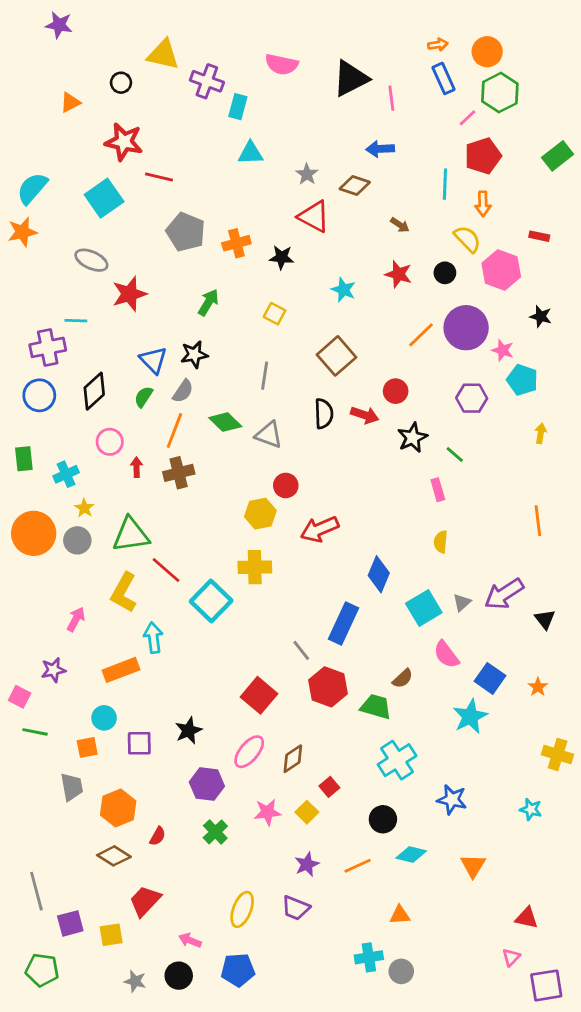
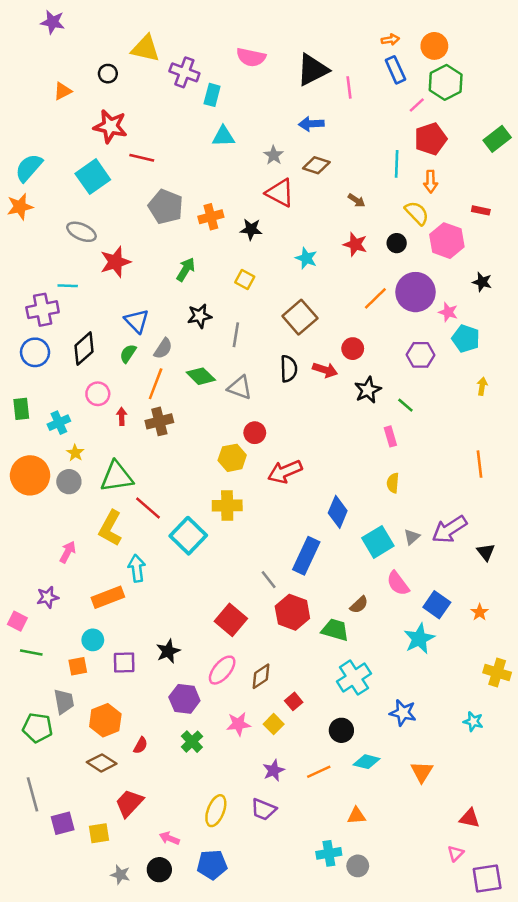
blue arrow: (380, 149) -> (311, 124), moved
black star: (194, 354) -> (200, 316), moved
green pentagon: (42, 970) -> (38, 728), moved

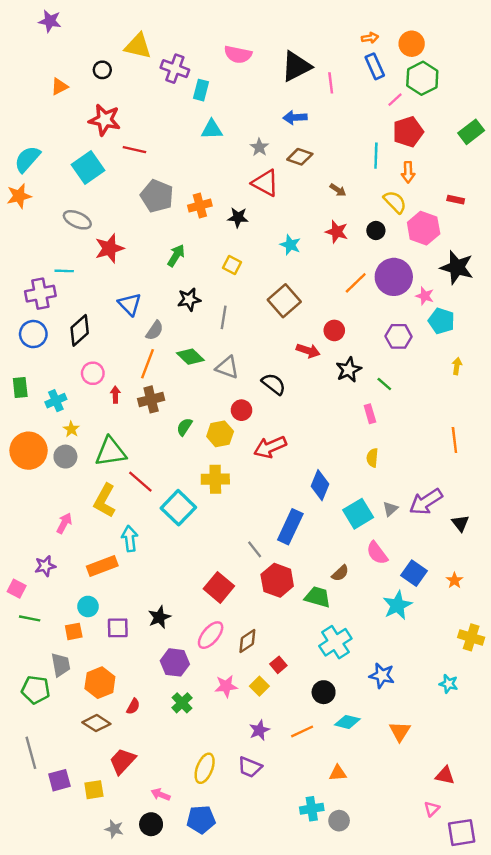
black star: (482, 282) -> (457, 267), size x1.8
green semicircle: (128, 354) -> (184, 427), moved
black semicircle: (289, 369) -> (274, 384), moved, turned -50

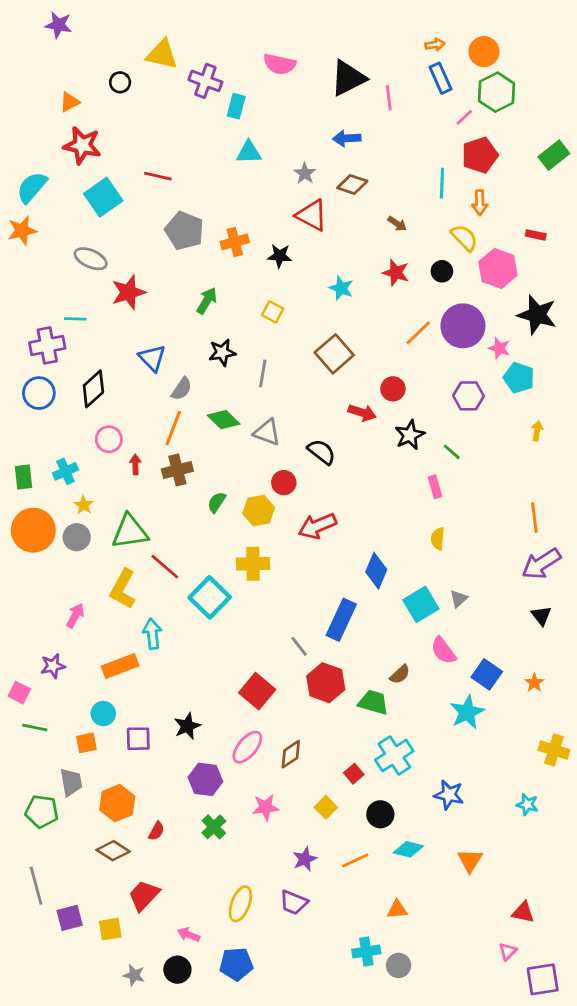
red star: (105, 120) -> (82, 145), moved
green rectangle: (20, 388) -> (23, 477), moved
purple arrow: (426, 502) -> (541, 564), moved
red square: (278, 665) -> (354, 774), moved
yellow square: (259, 686) -> (326, 807), moved

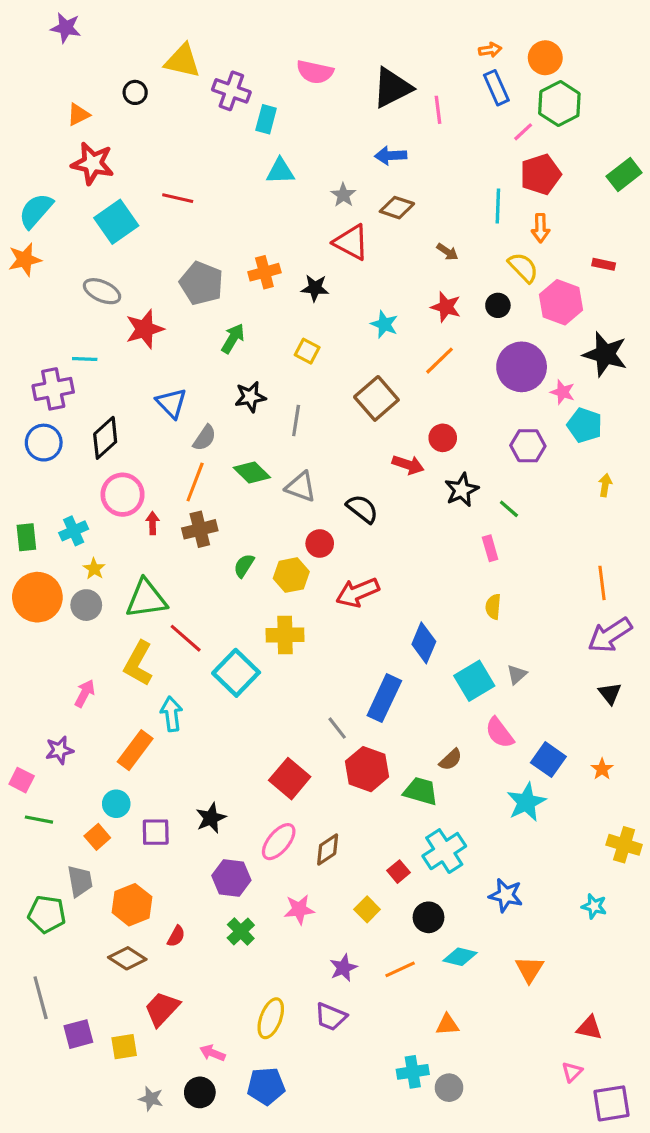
gray pentagon: (184, 231) -> (201, 283), moved
orange line: (418, 333) -> (440, 361), moved
pink circle: (109, 439) -> (123, 495), size x1.4
orange rectangle: (120, 666) -> (135, 750), turned -32
orange square: (86, 743) -> (97, 837), turned -30

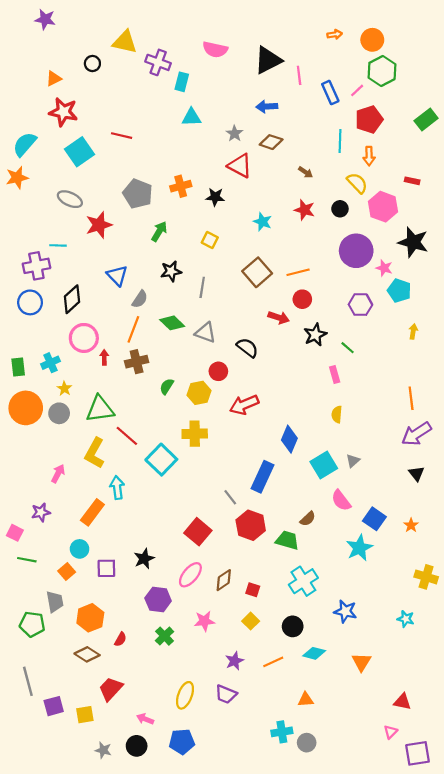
blue rectangle: (496, 88) -> (330, 93), moved
orange line: (440, 361) -> (298, 272), moved, turned 30
red square: (399, 872) -> (253, 590), moved, turned -32

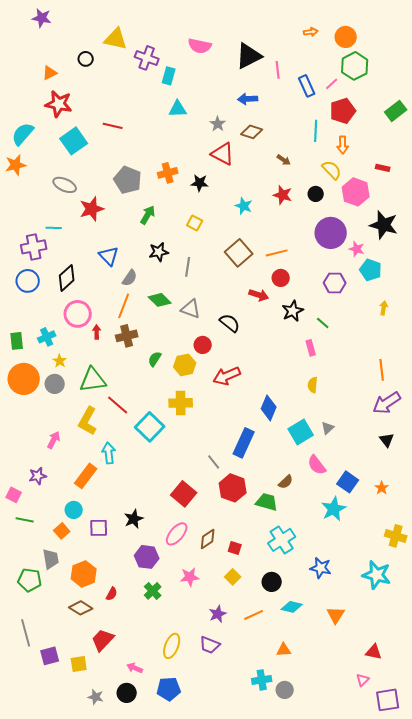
cyan star: (406, 619) -> (377, 575), size x1.8

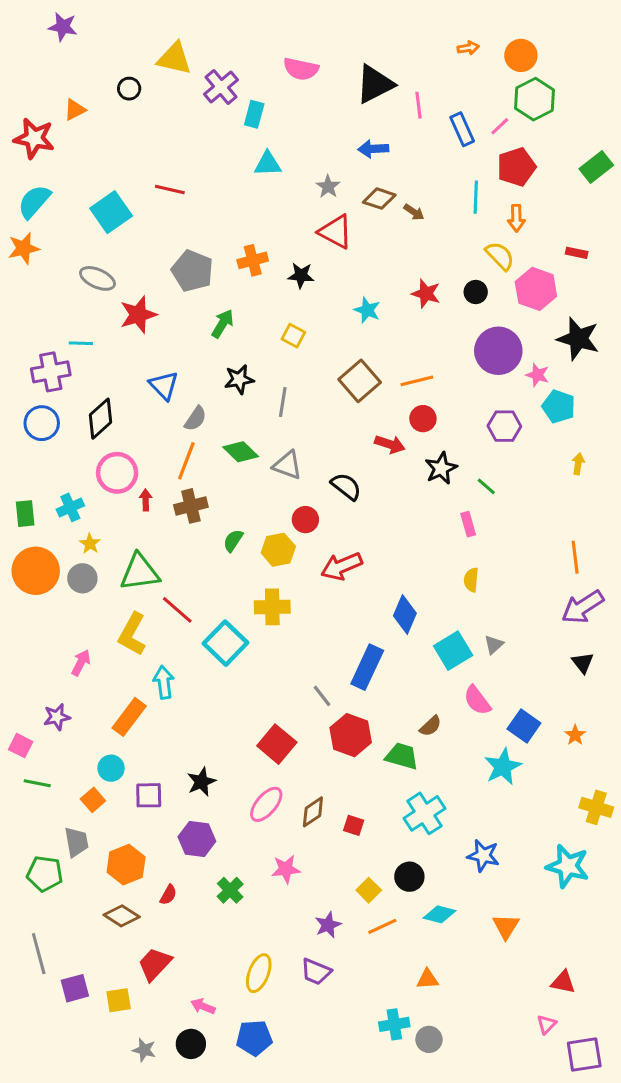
purple cross: (147, 58) -> (221, 87), turned 30
red star: (59, 104) -> (34, 138), moved
brown arrow: (284, 160) -> (414, 212), moved
purple hexagon: (147, 557) -> (197, 839), moved
yellow square: (233, 577) -> (369, 890), moved

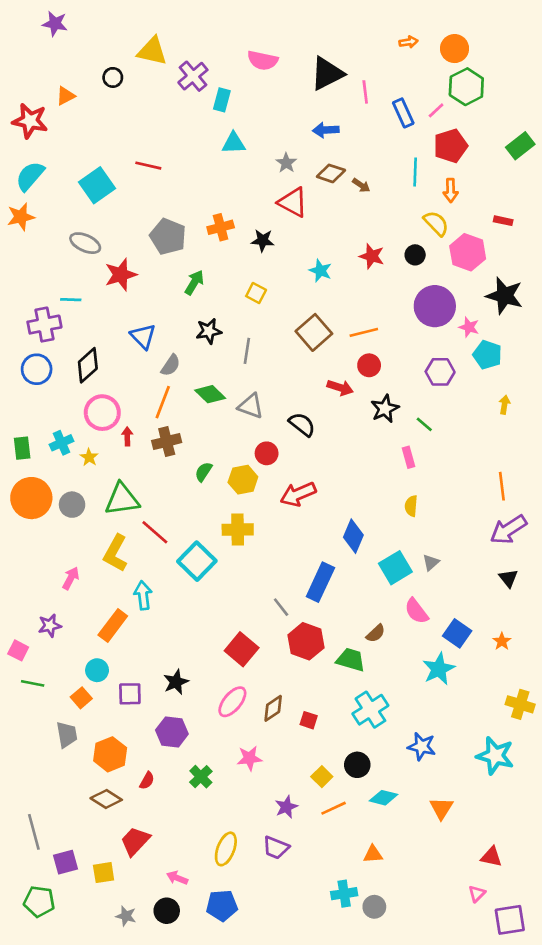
yellow star: (90, 544) -> (89, 457), moved
green pentagon: (45, 874) -> (39, 902), moved

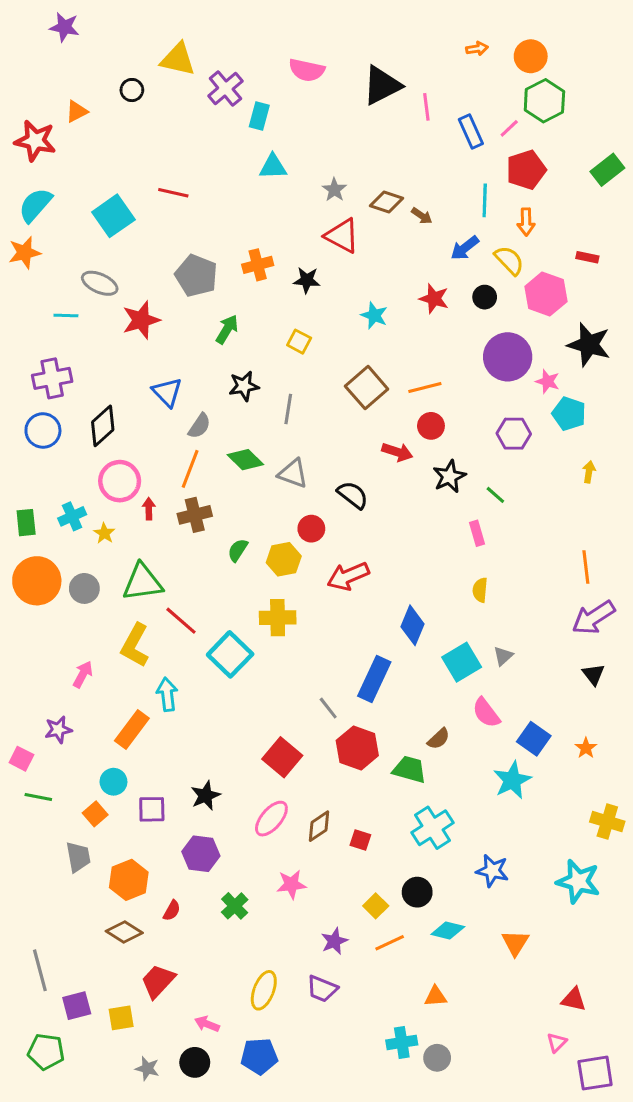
blue arrow: (326, 130) -> (465, 248), moved, turned -35
cyan line: (71, 300) -> (66, 315), moved

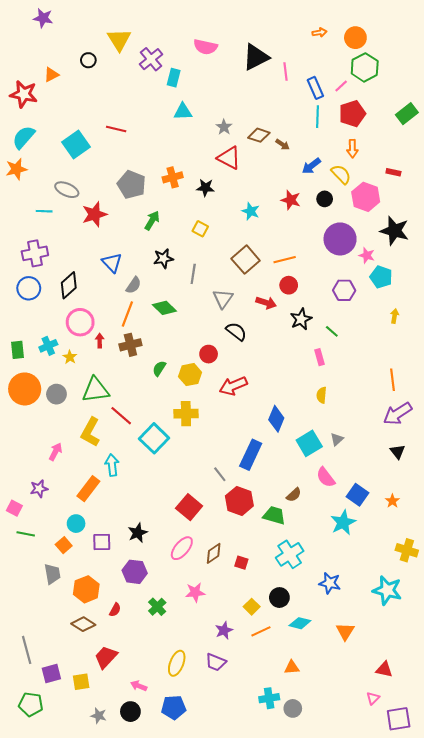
yellow triangle: (178, 59) -> (119, 40), turned 45
cyan line: (485, 200) -> (317, 117), moved
gray triangle: (293, 473) -> (223, 299), moved, turned 45

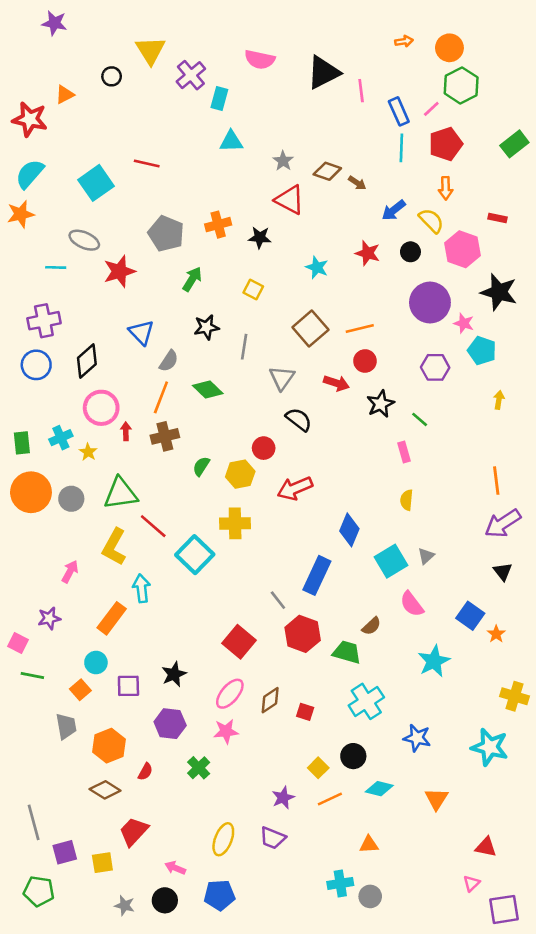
blue square: (357, 495) -> (470, 616), moved
pink star: (195, 592) -> (226, 731), moved

